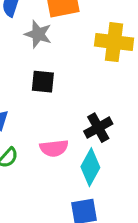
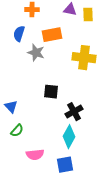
black square: (43, 82) -> (51, 92), moved
pink semicircle: (54, 148) -> (35, 155), moved

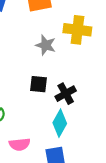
gray star: (36, 53) -> (46, 45), moved
black square: (51, 92) -> (38, 84), moved

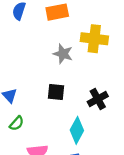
black cross: (66, 94) -> (98, 99), moved

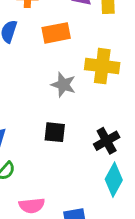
cyan diamond: (77, 130) -> (114, 180), moved

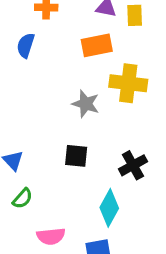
orange rectangle: (56, 33) -> (97, 45), moved
cyan diamond: (114, 180) -> (109, 208), moved

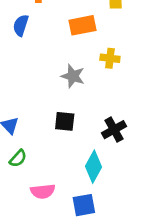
yellow cross: (128, 83) -> (110, 58), size x0.6

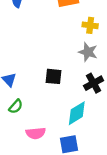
gray star: (73, 76) -> (88, 52), moved
cyan diamond: (93, 167) -> (77, 113), turned 30

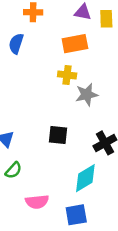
yellow cross: (90, 25) -> (67, 75), moved
gray star: (88, 52) -> (87, 95), moved, turned -30

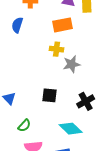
green semicircle: (13, 170) -> (24, 126), moved
cyan diamond: (85, 178) -> (71, 129), turned 75

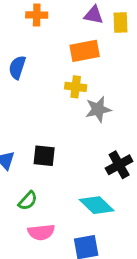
blue semicircle: (17, 25) -> (17, 67), moved
black square: (49, 95) -> (44, 156), moved

